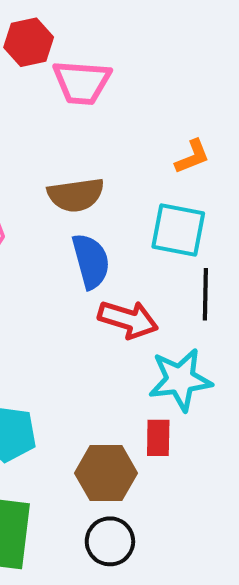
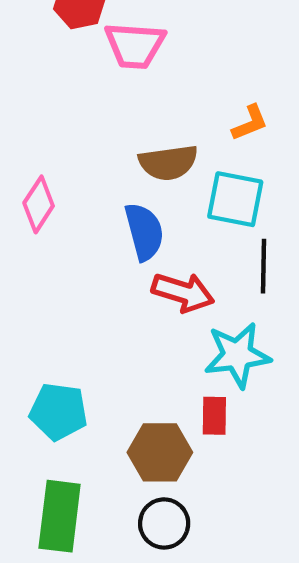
brown semicircle: (76, 195) -> (168, 163), moved

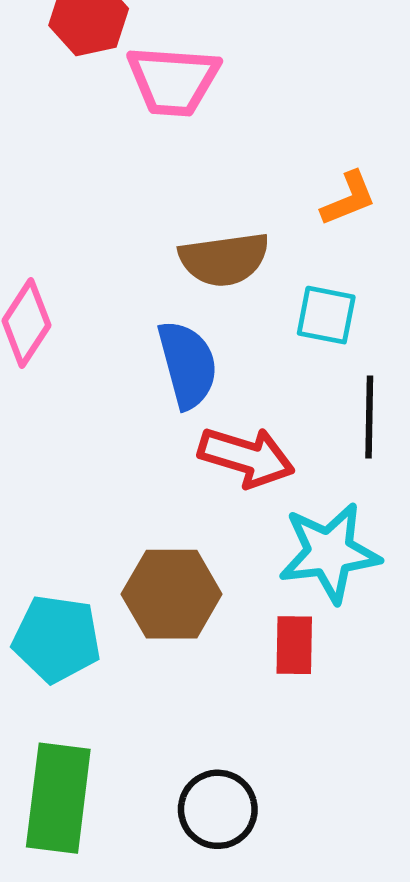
cyan square: (235, 199) -> (326, 315), size x0.7
brown hexagon: (160, 452) -> (172, 594), moved

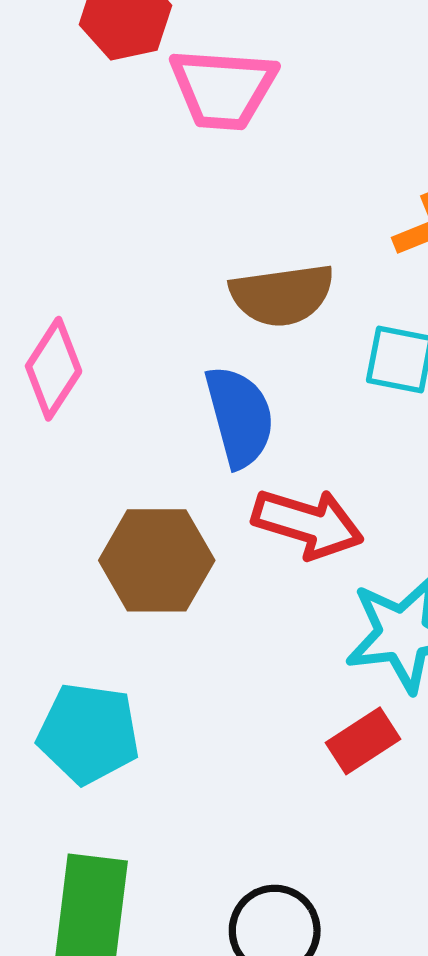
brown hexagon: (172, 594) -> (157, 560), moved
red rectangle: (294, 645) -> (363, 741), turned 56

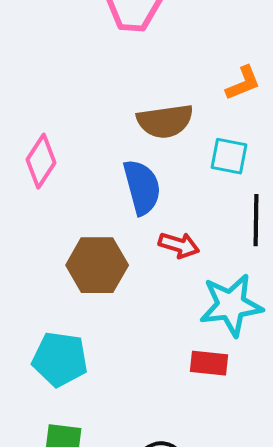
red arrow: (308, 523) -> (179, 245), size x0.7
red rectangle: (363, 741) -> (209, 363), turned 39

